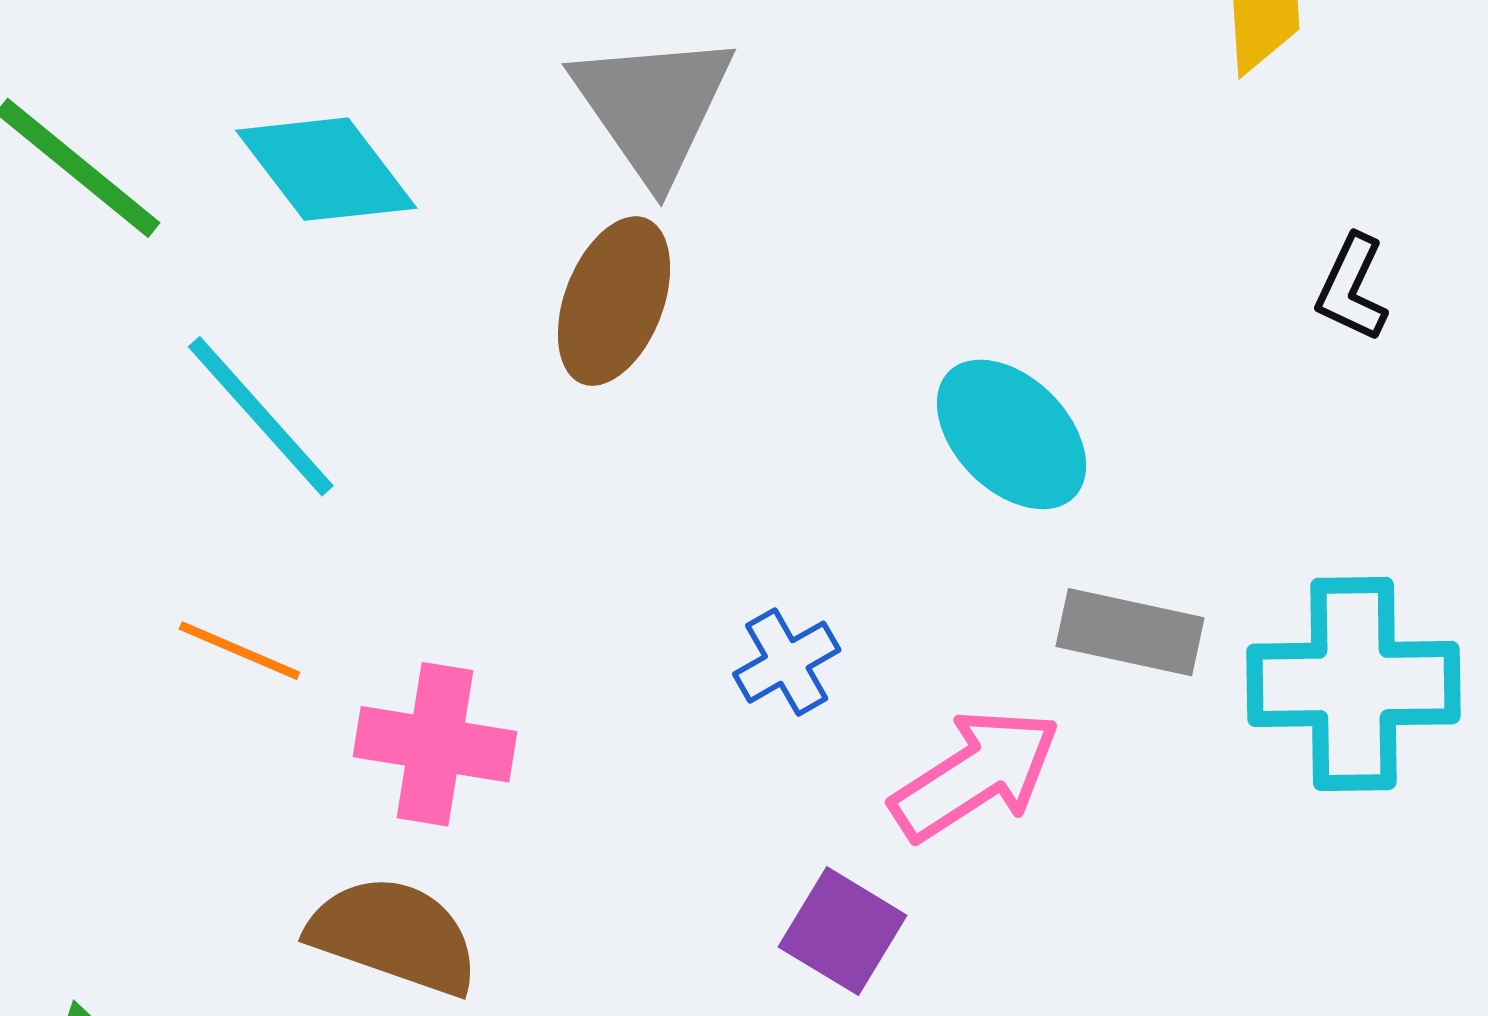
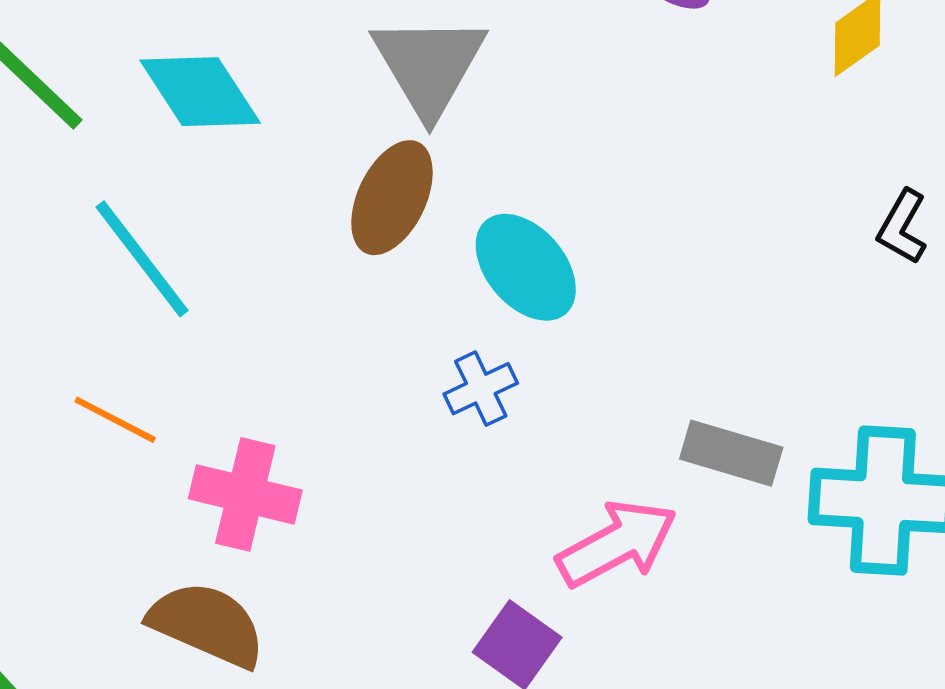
cyan ellipse: (1011, 434) -> (526, 267), moved
blue cross: (787, 662) -> (481, 389), moved

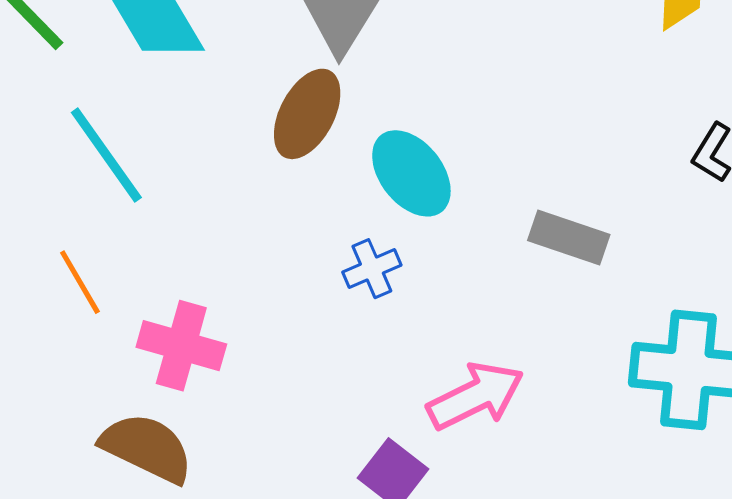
orange line: (115, 420) -> (80, 282), turned 30
gray rectangle: (731, 453) -> (569, 238), moved

